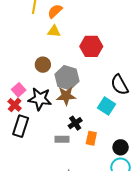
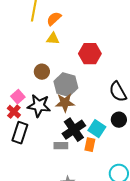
cyan square: (106, 106) -> (97, 129), moved
black cross: (75, 123) -> (74, 130), size x1.6
black circle: (121, 147) -> (119, 120), moved

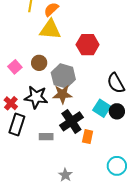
yellow triangle: (53, 39) -> (50, 30), size x1.6
pink square: (18, 97) -> (15, 67), moved
cyan square: (97, 129) -> (102, 108), moved
gray rectangle: (61, 146) -> (46, 137), moved

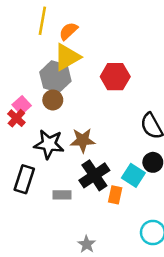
yellow triangle: (50, 30) -> (67, 57), turned -35
gray hexagon: (63, 76) -> (55, 77), moved
red cross: (11, 103) -> (16, 118), moved
cyan square: (102, 108) -> (133, 175), moved

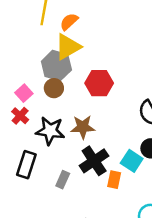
red hexagon: (115, 77) -> (99, 83), moved
red cross: (16, 118) -> (20, 116), moved
gray rectangle: (62, 195) -> (63, 180), turned -66

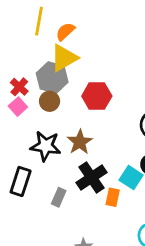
red cross: (20, 116) -> (19, 87), moved
brown star: (83, 127) -> (80, 142), turned -30

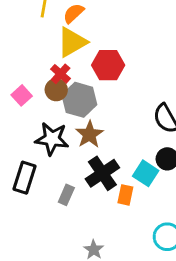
gray hexagon: (52, 78) -> (79, 100), moved
red cross: (19, 87) -> (61, 74), moved
red hexagon: (97, 96) -> (108, 65), moved

